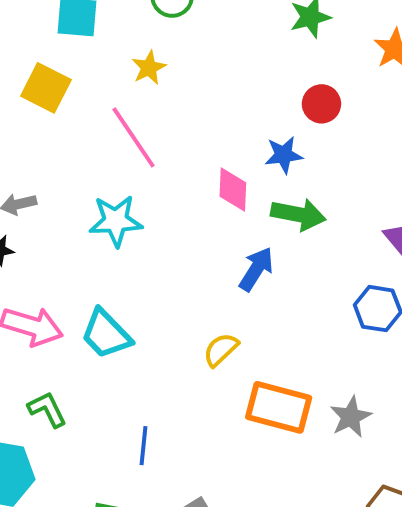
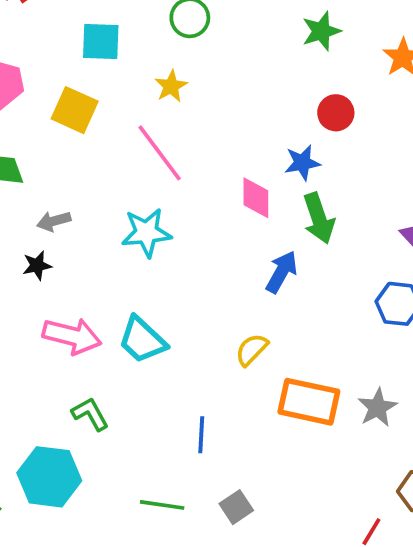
green arrow: (298, 214) -> (319, 218), turned 63
blue line: (143, 446) -> (201, 435), moved

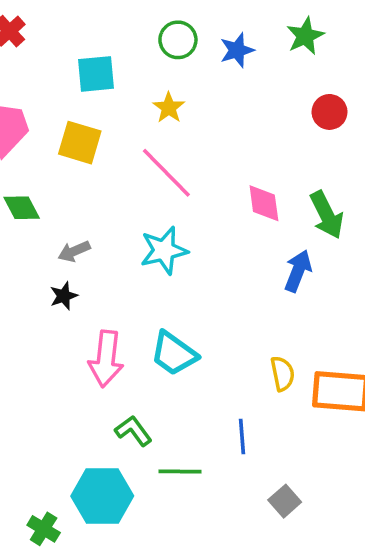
blue star: (302, 163) -> (237, 50), moved
pink arrow: (72, 336) -> (106, 359), turned 90
yellow semicircle: (252, 350) -> (283, 374), moved, turned 132
green line: (162, 505) -> (180, 471), moved

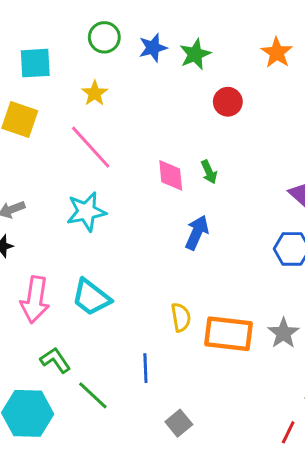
green star: (305, 36) -> (195, 54), moved
green arrow: (327, 215) -> (209, 172), moved, size x0.6
green line: (180, 471) -> (93, 395), turned 40

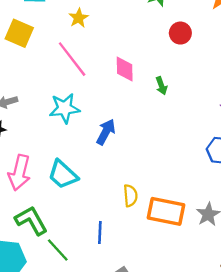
pink diamond: (171, 175) -> (125, 69), moved
blue arrow: (197, 233) -> (106, 132), moved
green L-shape: (55, 360) -> (31, 220), size x1.4

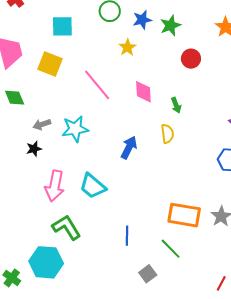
yellow star: (79, 18) -> (127, 47), moved
cyan star: (65, 108) -> (75, 129), moved
yellow semicircle: (130, 196) -> (167, 134), moved
green line: (58, 250) -> (171, 249), moved

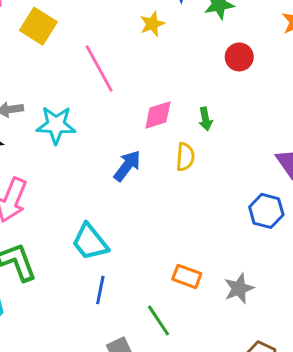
pink diamond: (143, 92) -> (158, 115), moved, turned 65
cyan trapezoid: (93, 186) -> (90, 242), moved
orange rectangle: (184, 215) -> (187, 276), size x0.6

